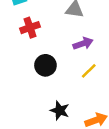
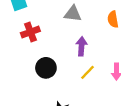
purple arrow: (83, 44) -> (81, 46), turned -66

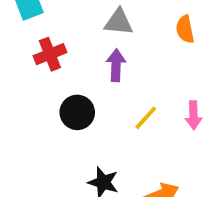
purple arrow: (81, 46) -> (116, 65), moved

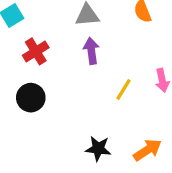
black circle: (77, 112) -> (31, 98), moved

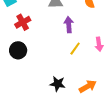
purple arrow: (91, 51) -> (69, 25), moved

